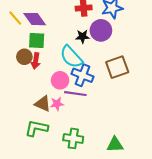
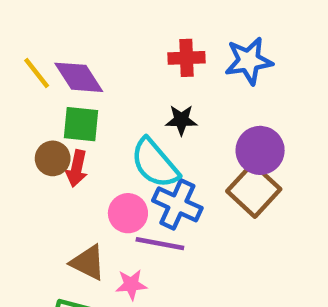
purple circle: (101, 30) -> (260, 150), moved
brown square: (117, 67) -> (254, 190), turned -30
pink star: (57, 104) -> (131, 285), moved

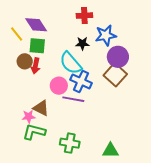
blue star: (249, 61) -> (106, 35), moved
yellow line: (37, 73) -> (17, 34), moved
pink star: (131, 285) -> (29, 117), moved

